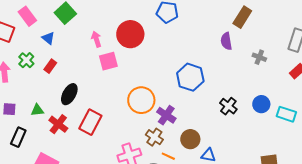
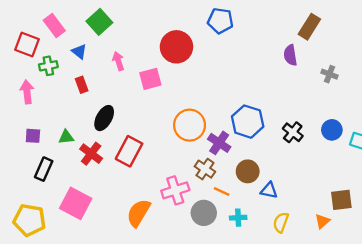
pink arrow: (96, 39) -> (118, 61), moved
green cross: (26, 60) -> (48, 66), moved, turned 35
red rectangle: (50, 66) -> (82, 85), turned -56
blue hexagon: (190, 77) -> (248, 122), moved

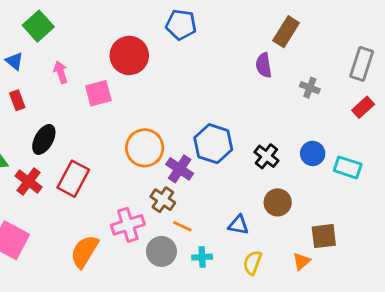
brown circle: (248, 171) -> (278, 202), moved

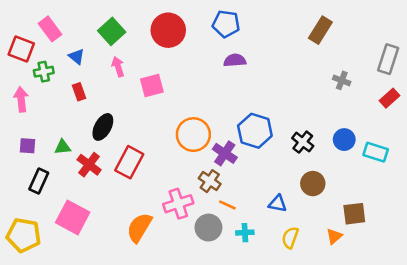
green square: (38, 26) -> (112, 31), moved
red circle: (129, 55) -> (168, 30), moved
purple semicircle: (264, 65) -> (235, 60), moved, turned 95

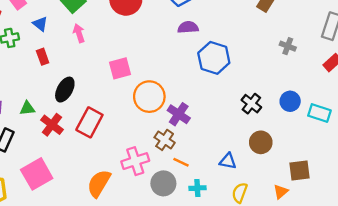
pink square: (152, 85) -> (120, 68), moved
blue hexagon: (255, 131) -> (214, 58), moved
pink square: (73, 217) -> (37, 174), turned 32

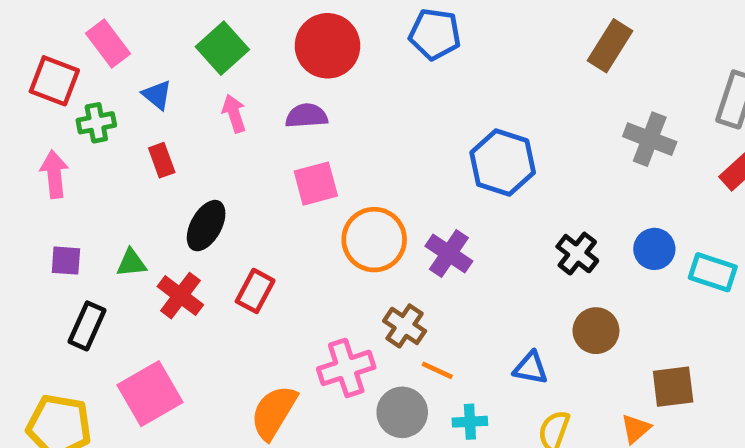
purple semicircle: (188, 27) -> (306, 116), moved
gray cross: (288, 46) -> (650, 139), size x1.5
purple cross: (179, 114) -> (449, 254), moved
red rectangle: (89, 122) -> (255, 291), size x0.7

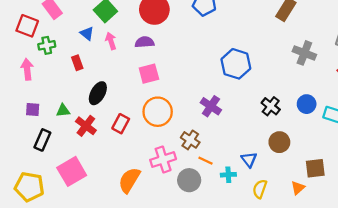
blue triangle: (157, 95) -> (87, 33), moved
orange circle: (374, 240) -> (158, 112), moved
blue triangle: (531, 368) -> (249, 160), turned 42
cyan cross: (470, 422) -> (228, 175), moved

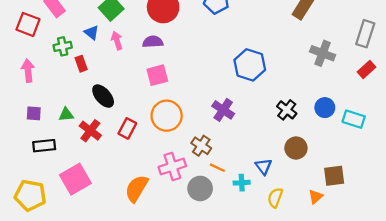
green cross: (47, 45) -> (63, 46), moved
black ellipse: (98, 93) -> (103, 96), turned -70
black rectangle: (42, 140) -> (44, 146), turned 60

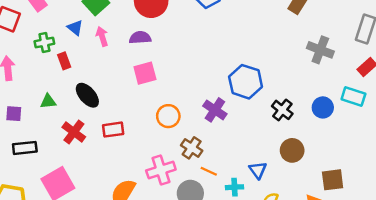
blue hexagon: (250, 65) -> (246, 82), moved
green triangle: (66, 115) -> (48, 101), moved
orange circle: (167, 116) -> (168, 116), moved, size x0.7
cyan rectangle: (354, 119) -> (353, 96), moved
red rectangle: (127, 128) -> (113, 130), turned 54

